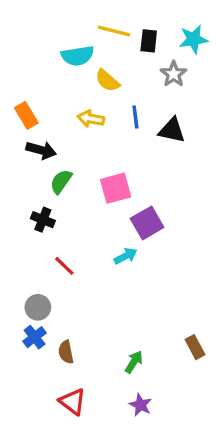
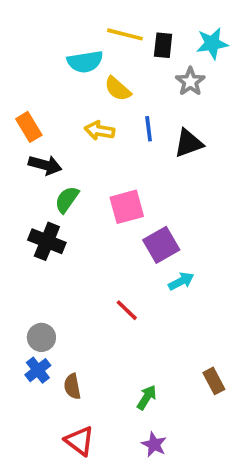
black triangle: (172, 130) -> (188, 143), turned -32
black cross: (43, 220) -> (47, 241), size x1.4
cyan arrow: (126, 256) -> (181, 281), moved
red line: (64, 266) -> (127, 310), moved

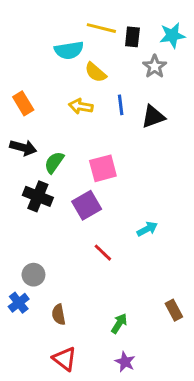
black arrow: (45, 165) -> (23, 148), moved
purple square: (161, 245) -> (87, 205), moved
blue cross: (38, 370) -> (19, 303), moved

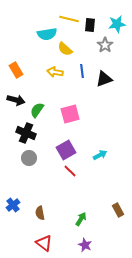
purple square: (87, 205) -> (66, 150), moved
gray circle: (33, 275) -> (29, 158), moved

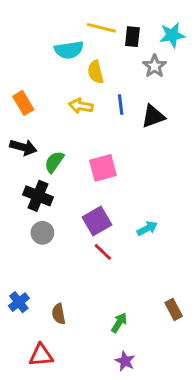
yellow semicircle: (65, 49) -> (96, 72), turned 35
red triangle: (44, 243) -> (41, 355), moved, turned -42

